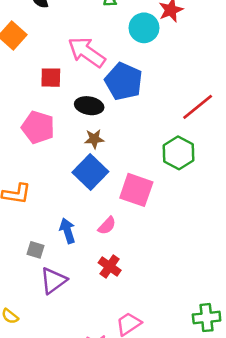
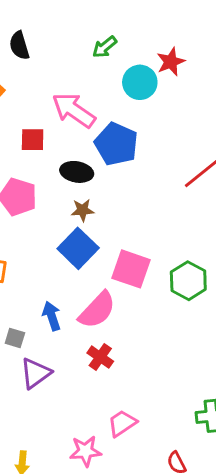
green hexagon: (178, 153) -> (188, 281), moved
pink semicircle: (107, 226) -> (97, 310), size x1.8

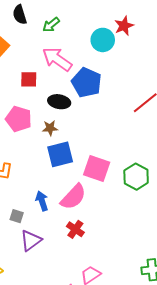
green arrow: (105, 47) -> (51, 25), moved
brown star: (83, 210) -> (50, 128), moved
blue square: (78, 248) -> (60, 154), turned 32

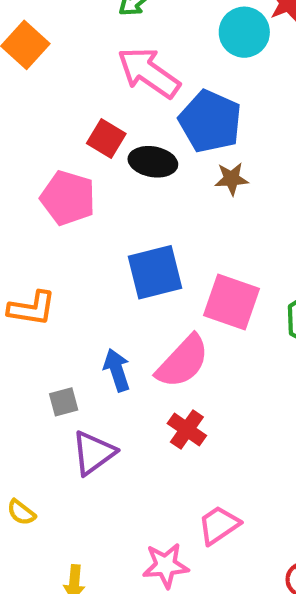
red square: (29, 79) -> (106, 138), moved, turned 30
brown star: (50, 128) -> (232, 179), moved
gray square: (17, 216) -> (64, 402), turned -32

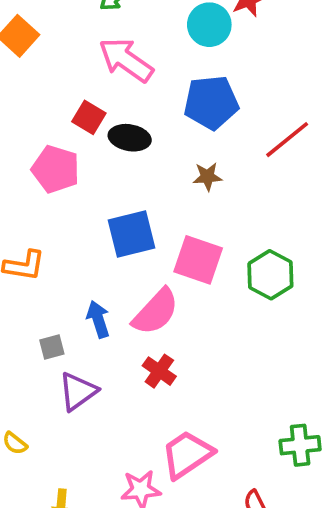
blue pentagon: (210, 121) -> (211, 102), moved, turned -30
brown star: (232, 179) -> (207, 177), moved
pink trapezoid: (219, 525) -> (187, 454), size x1.4

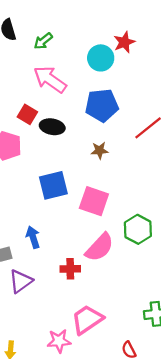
green hexagon: (270, 275) -> (138, 229), moved
pink semicircle: (156, 312) -> (100, 247), moved
red cross: (159, 371) -> (70, 269), turned -36

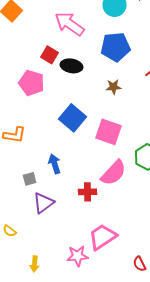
blue square: (53, 185) -> (72, 118), turned -36

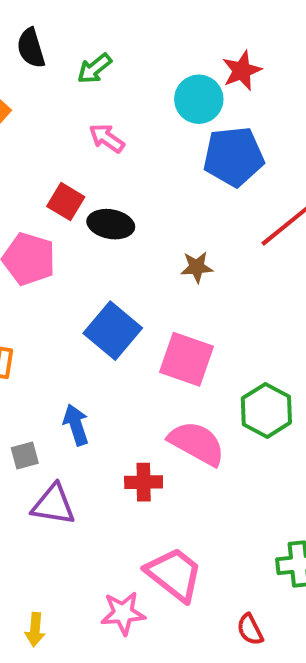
pink arrow: (70, 24) -> (107, 138), size x0.6
blue pentagon: (116, 47) -> (234, 157), moved
pink semicircle: (114, 173) -> (197, 443), turned -104
purple triangle: (44, 203) -> (53, 505), turned 45
pink trapezoid: (102, 237) -> (174, 574), turned 72

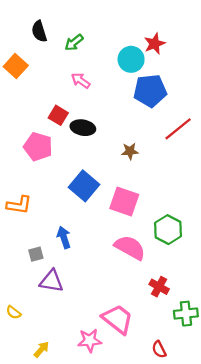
red cross: (144, 482) -> (159, 287), moved, turned 30
yellow arrow: (35, 630) -> (41, 349), turned -144

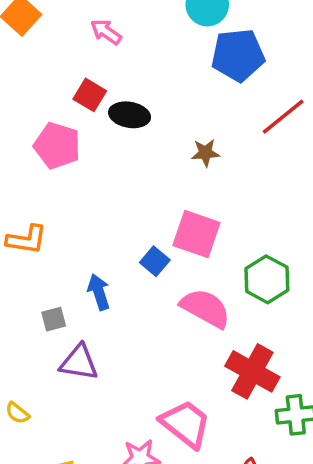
pink arrow: (81, 81) -> (106, 32), moved
blue square: (84, 186) -> (155, 261), moved, size x0.6
red cross: (159, 287) -> (252, 371), size x1.6

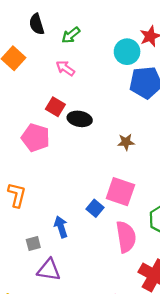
orange L-shape: (27, 240) -> (17, 195), turned -85
pink semicircle: (205, 308) -> (126, 237), turned 52

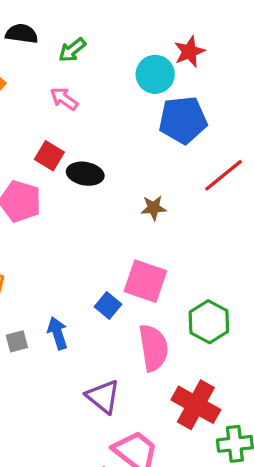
black semicircle: (37, 24) -> (22, 34), turned 115
gray square: (33, 243) -> (17, 341), moved
purple triangle: (49, 270) -> (103, 397), moved, turned 30

